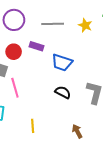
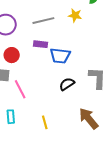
purple rectangle: (37, 46) -> (40, 44), moved
black semicircle: (63, 92) -> (67, 84), turned -49
brown arrow: (77, 131) -> (89, 119), size x1.6

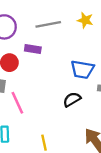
purple rectangle: (40, 44) -> (33, 49), moved
blue trapezoid: (60, 56) -> (82, 69), moved

